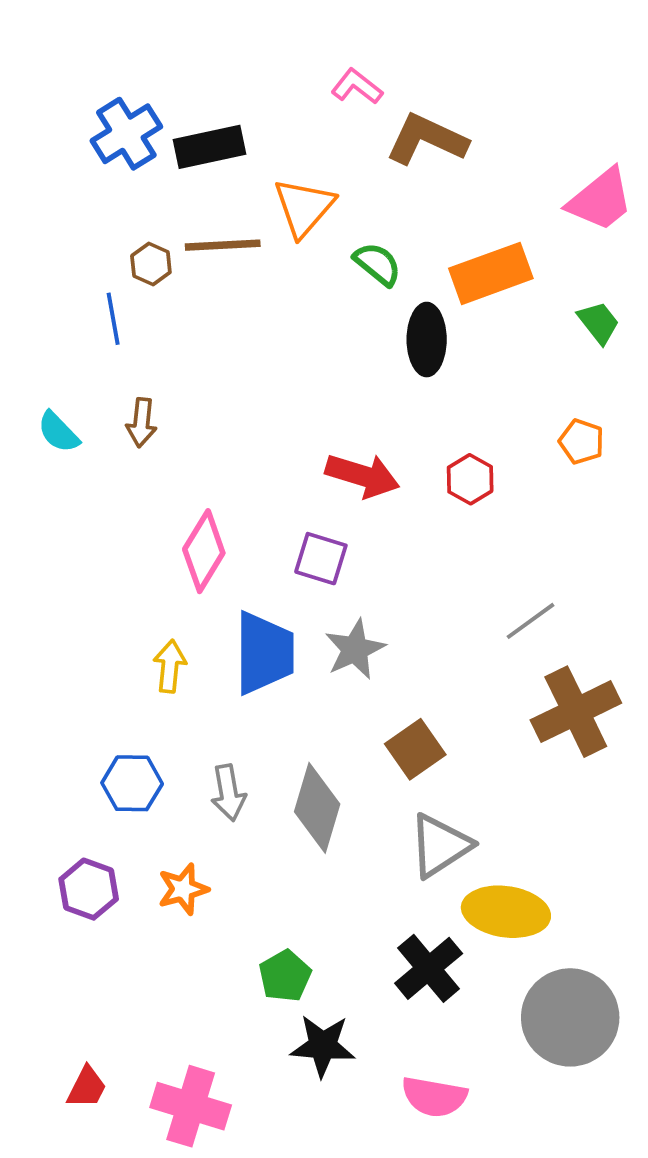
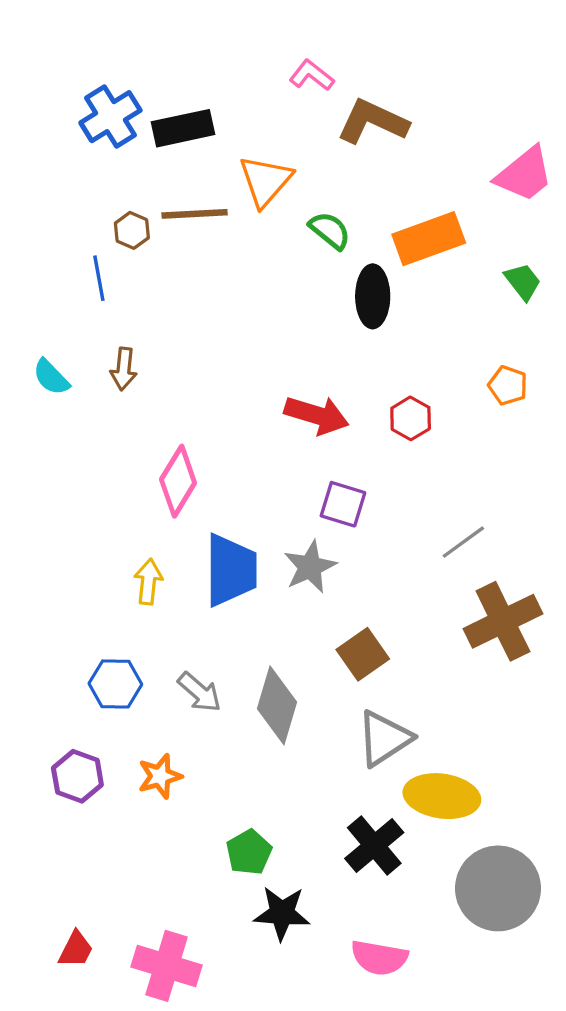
purple square: (321, 559) -> (343, 504), moved
gray arrow: (228, 793) -> (199, 692), turned -39

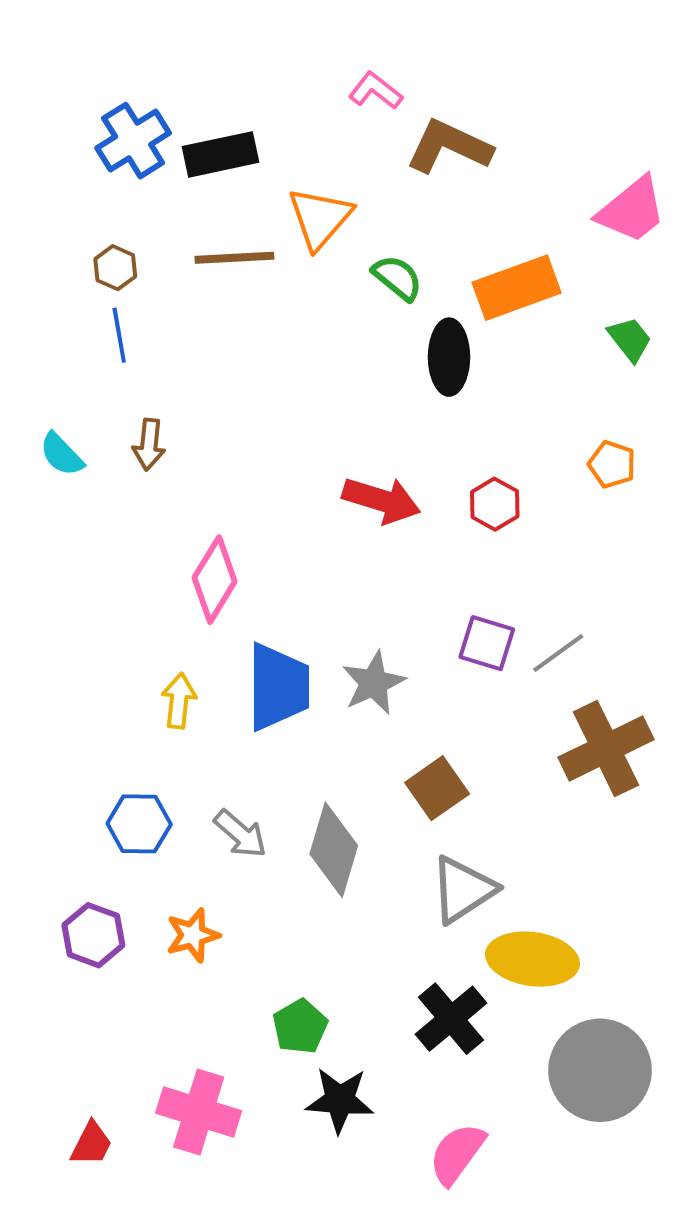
brown hexagon: (132, 230) -> (115, 268), moved
purple square: (343, 504) -> (487, 643), moved
pink semicircle: (379, 958) -> (457, 1154), turned 116
pink cross: (167, 966) -> (199, 1112), moved

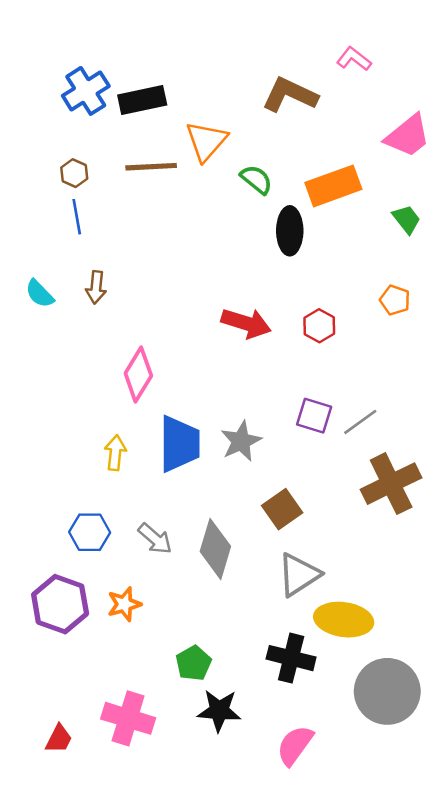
pink L-shape: (375, 91) -> (354, 59), moved
purple hexagon: (93, 935) -> (60, 604), size x1.4
black cross: (451, 1019) -> (291, 658), turned -36

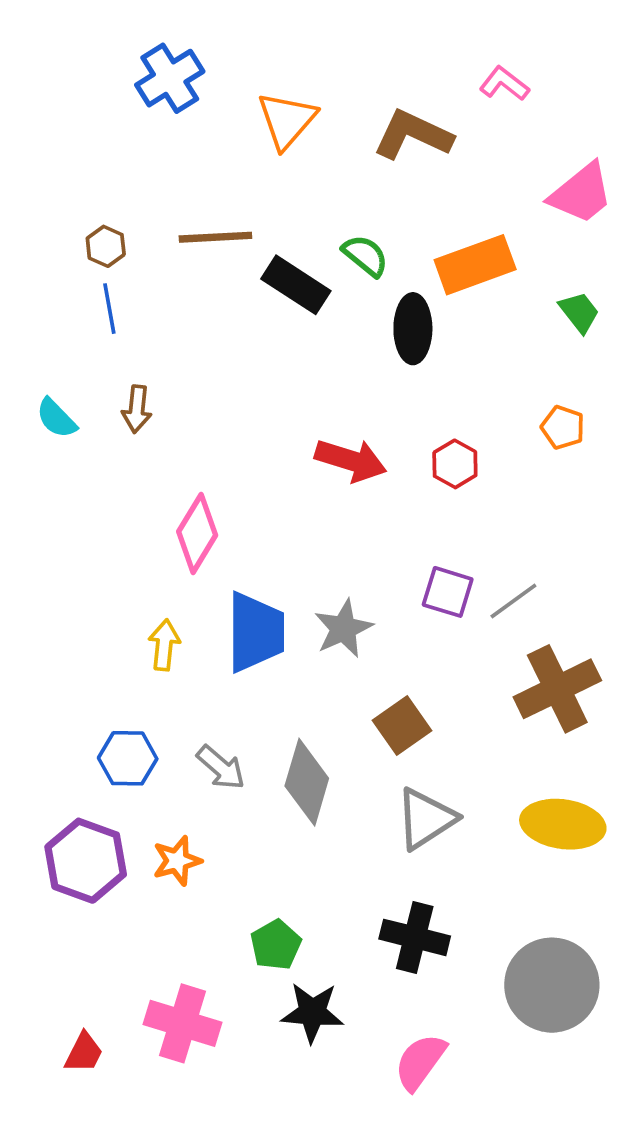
blue cross: (86, 91) -> (170, 78), moved
black rectangle: (142, 100) -> (296, 285), moved, turned 45
orange triangle: (206, 141) -> (287, 120), moved
yellow ellipse: (344, 620) -> (563, 824), moved

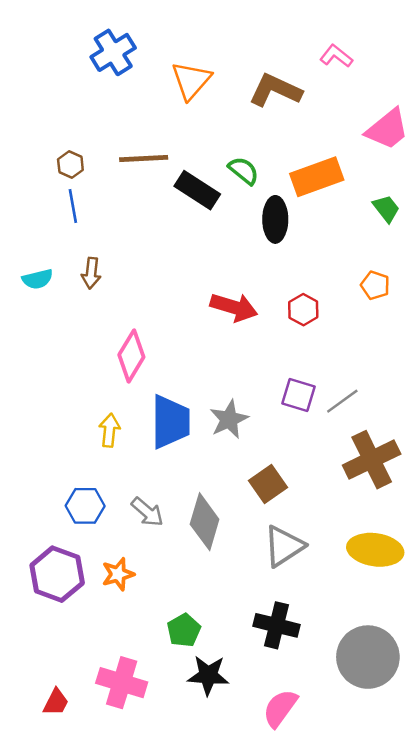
cyan semicircle: (56, 418) -> (38, 279), turned -60

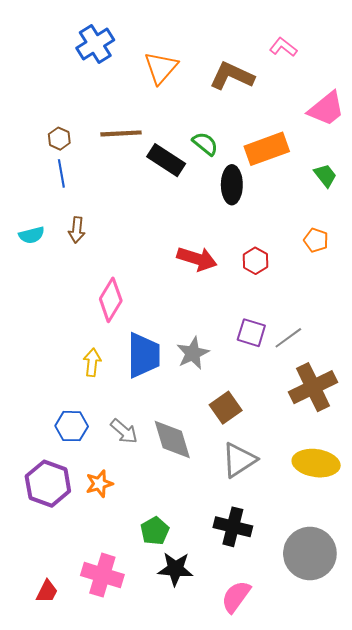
gray diamond: (205, 522) -> (172, 439), turned -33

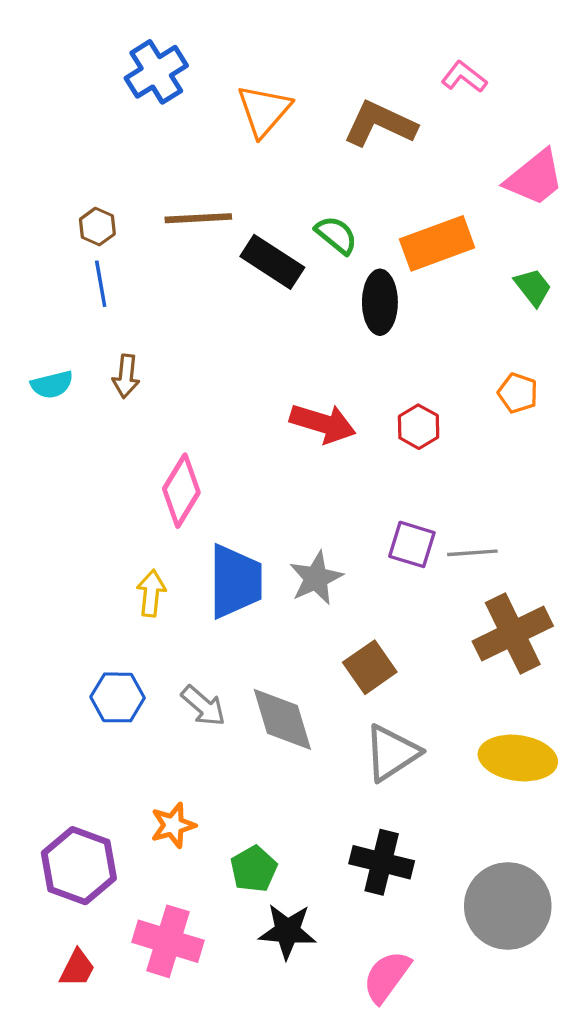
gray line: (288, 338) -> (472, 553), turned 32
purple hexagon: (48, 484) -> (79, 866), moved
orange star: (99, 484) -> (173, 825), moved

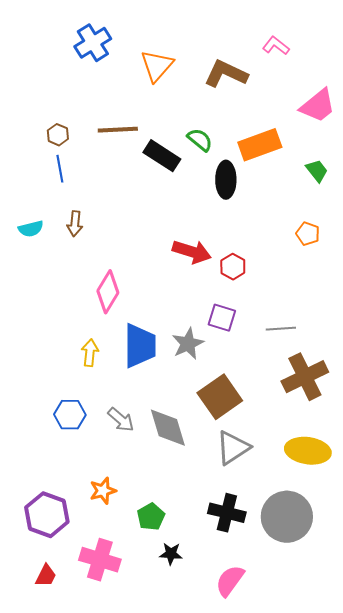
red hexagon: (419, 427) -> (233, 267), moved
purple square: (412, 544) -> (222, 318), moved
brown square: (370, 667) -> (220, 397), size x1.4
gray circle: (508, 906) -> (287, 517), moved
black star: (287, 931) -> (171, 554), size x0.7

